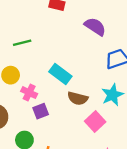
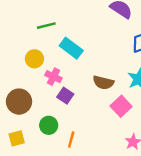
cyan rectangle: (60, 74) -> (71, 48), moved
purple square: (41, 111) -> (65, 96), turned -35

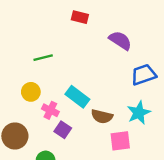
cyan rectangle: (71, 48) -> (77, 97), moved
pink square: (121, 106) -> (120, 141), turned 36

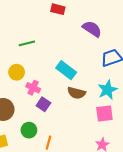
cyan rectangle: (77, 97) -> (66, 70), moved
pink square: (120, 141) -> (104, 114), moved

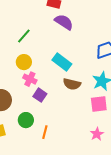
purple semicircle: (92, 29) -> (64, 22), moved
green line: (27, 43) -> (24, 36), turned -35
yellow circle: (17, 72) -> (24, 62), moved

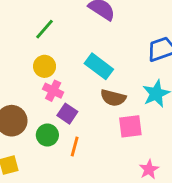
pink square: (99, 104) -> (130, 126), moved
green circle: (26, 120) -> (47, 135), moved
orange line: (45, 132) -> (75, 146), moved

